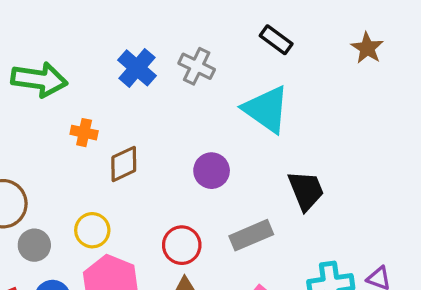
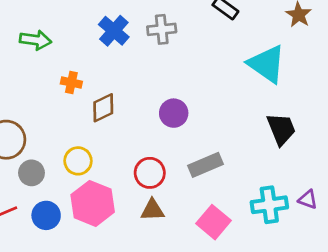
gray cross: (197, 66) -> (162, 29), turned -32
green arrow: (39, 80) -> (35, 40), size x0.7
cyan triangle: (266, 109) -> (267, 64), moved
black trapezoid: (306, 190) -> (281, 129), moved

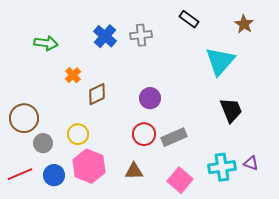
cyan triangle: (267, 64) -> (220, 61), turned 36
orange cross: (71, 83) -> (73, 75), turned 35
red circle: (150, 173) -> (144, 134), moved

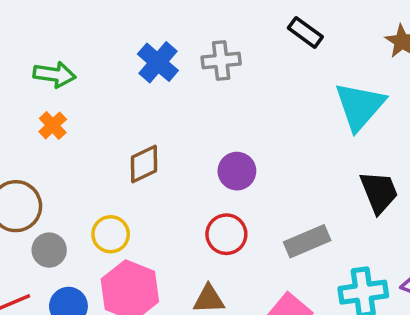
orange cross: (73, 75) -> (53, 125), moved
gray rectangle: (174, 137) -> (307, 241), moved

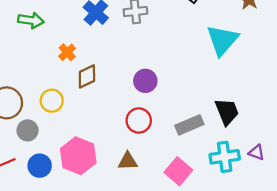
orange cross: (53, 125) -> (67, 52), moved
black trapezoid: (379, 192) -> (227, 112), moved
yellow circle: (111, 234) -> (52, 101), moved

